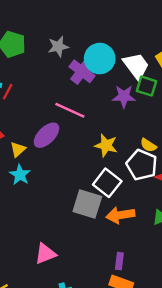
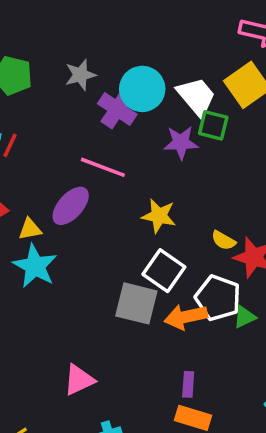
yellow semicircle: (148, 145) -> (223, 240), moved
yellow triangle: (18, 149) -> (30, 229), turned 35
white pentagon: (142, 165) -> (218, 298), moved
cyan star: (20, 175) -> (35, 266), size x1.4

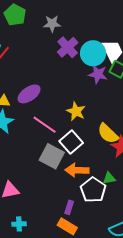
cyan circle: (142, 89) -> (93, 53), moved
pink line: (103, 167) -> (45, 125), moved
yellow semicircle: (223, 240) -> (108, 133), size x1.6
white pentagon: (218, 298) -> (93, 190), moved

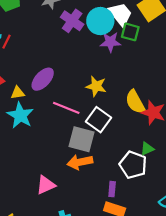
yellow semicircle: (108, 133) -> (135, 102), turned 30
orange arrow: (77, 170) -> (80, 162), moved

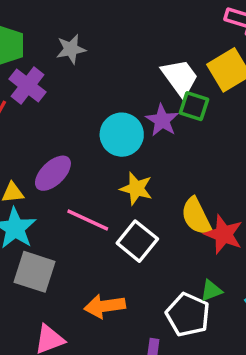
purple cross: (72, 21) -> (28, 86), moved
cyan circle: (100, 21) -> (122, 135), moved
purple star: (110, 42) -> (162, 120), turned 30
gray square: (81, 139) -> (35, 272), moved

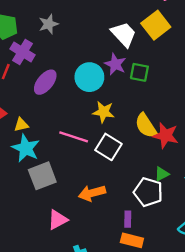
green square: (194, 106) -> (139, 72), moved
purple ellipse: (53, 173) -> (45, 82), moved
gray square: (35, 272) -> (42, 176), turned -32

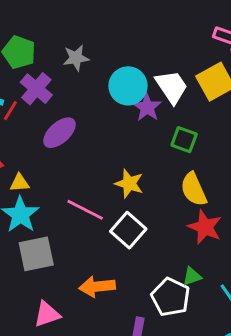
purple star: (115, 64) -> (147, 107), moved
cyan circle: (89, 77) -> (128, 86), moved
yellow semicircle: (146, 126) -> (194, 189), moved

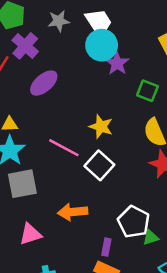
white trapezoid: (172, 87) -> (99, 22), moved
green triangle: (192, 276) -> (151, 237), moved

